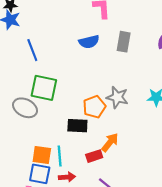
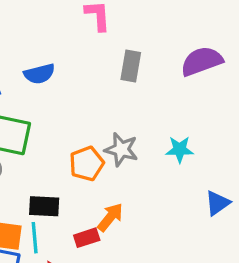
blue semicircle: (89, 42) -> (39, 74), moved
black rectangle: (77, 126) -> (44, 206), moved

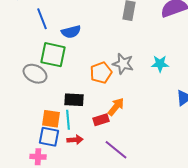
blue semicircle: (39, 74) -> (71, 32), moved

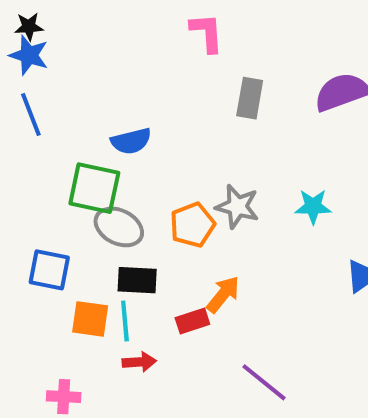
blue line: (42, 19) -> (31, 114), moved
gray ellipse: (35, 74) -> (119, 227), moved
blue square: (49, 137) -> (49, 270), moved
purple line: (116, 150) -> (264, 382), moved

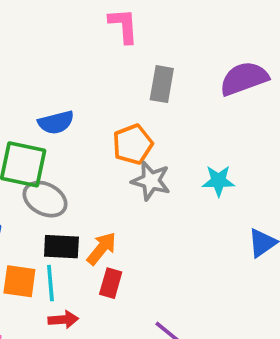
orange pentagon: (192, 225) -> (133, 144), moved
orange arrow: (223, 294) -> (102, 248), moved
red rectangle: (192, 321) -> (111, 283), turned -56

